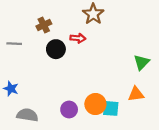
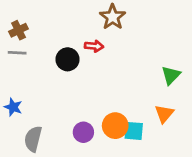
brown cross: (44, 25) -> (18, 30), moved
orange triangle: (136, 94) -> (164, 114), turned -42
gray semicircle: (27, 115) -> (33, 139), turned -85

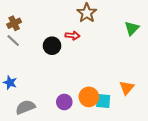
gray line: (17, 53) -> (13, 41), turned 40
green triangle: (171, 75) -> (132, 28), moved
gray semicircle: (33, 139) -> (25, 107), turned 54

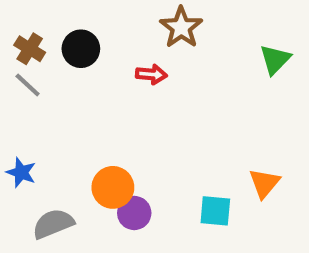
brown cross: (14, 23) -> (30, 49), turned -32
black circle: (52, 46) -> (81, 49), moved
orange circle: (89, 97) -> (113, 187), moved

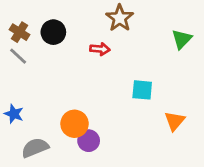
cyan square: (215, 211) -> (142, 90), moved

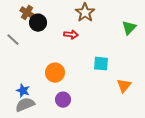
brown cross: (20, 32) -> (27, 13), moved
blue star: (14, 114) -> (23, 91), moved
orange circle: (75, 124) -> (55, 73), moved

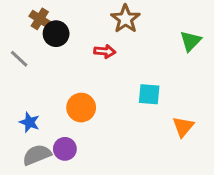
blue star: (23, 91) -> (29, 122), moved
purple circle: (63, 100) -> (65, 149), moved

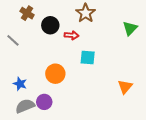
black circle: (56, 34) -> (50, 25), moved
cyan square: (149, 94) -> (88, 58), moved

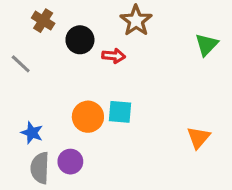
cyan square: (88, 58) -> (120, 112), moved
gray semicircle: (25, 106) -> (40, 168), turned -66

